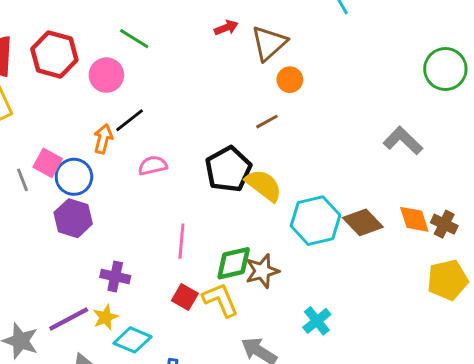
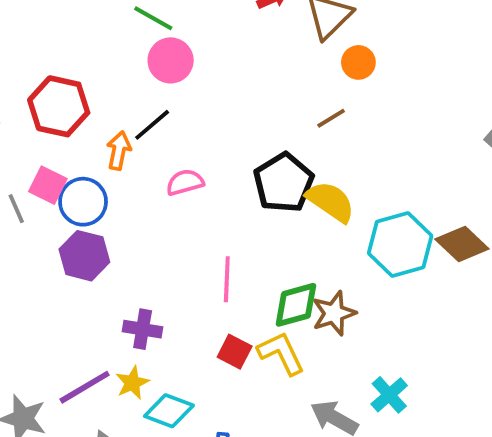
red hexagon: (54, 55) -> (59, 106), moved
pink circle: (106, 75) -> (171, 60), moved
cyan cross: (317, 321) -> (389, 395), moved

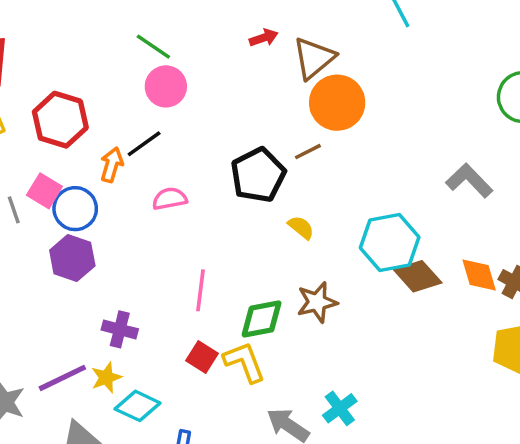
orange circle: (358, 62) -> (337, 103), size x1.8
black pentagon: (284, 183) -> (258, 175), moved
yellow semicircle: (331, 202) -> (301, 227), size x0.6
cyan hexagon: (400, 244) -> (390, 242), moved
brown star: (334, 313) -> (317, 302), moved

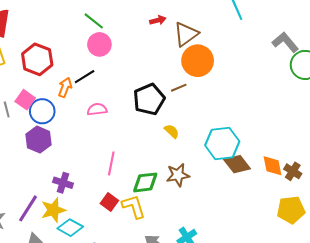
gray L-shape: (469, 181) -> (285, 42), moved
purple line: (62, 378) -> (28, 208), turned -36
yellow star: (106, 378) -> (53, 210), size x1.4

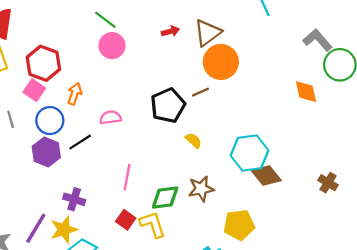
red arrow: (158, 20) -> (170, 31), moved
black line: (85, 77) -> (80, 142), moved
pink square: (25, 100) -> (34, 90), moved
orange diamond: (273, 166) -> (306, 92), moved
yellow pentagon: (291, 210) -> (239, 225), moved

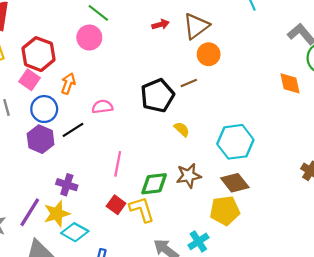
pink circle: (112, 46) -> (89, 38), moved
orange circle: (221, 62) -> (209, 54), size x0.7
brown diamond: (266, 176) -> (235, 183), moved

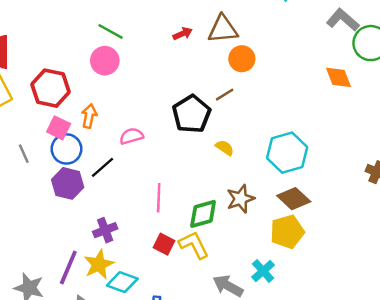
brown triangle: (196, 26) -> (223, 29), turned 40
pink square: (30, 80) -> (59, 128), moved
purple cross: (67, 185) -> (105, 230), turned -30

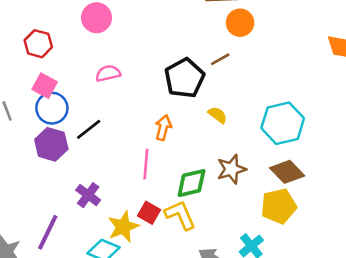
red hexagon: (51, 88) -> (38, 44), size x0.7
orange arrow: (89, 116) -> (163, 128), moved
pink semicircle: (131, 136) -> (108, 73), moved
purple cross: (105, 230) -> (88, 195), turned -35
yellow star: (99, 264) -> (123, 227), moved

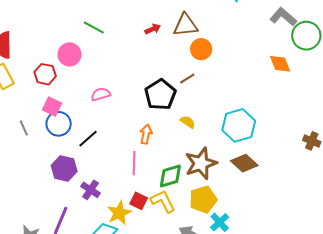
pink circle: (97, 18) -> (70, 54), moved
purple hexagon: (51, 144) -> (64, 168), moved
brown star: (231, 169) -> (201, 163), size x1.4
yellow pentagon: (279, 206) -> (203, 199), moved

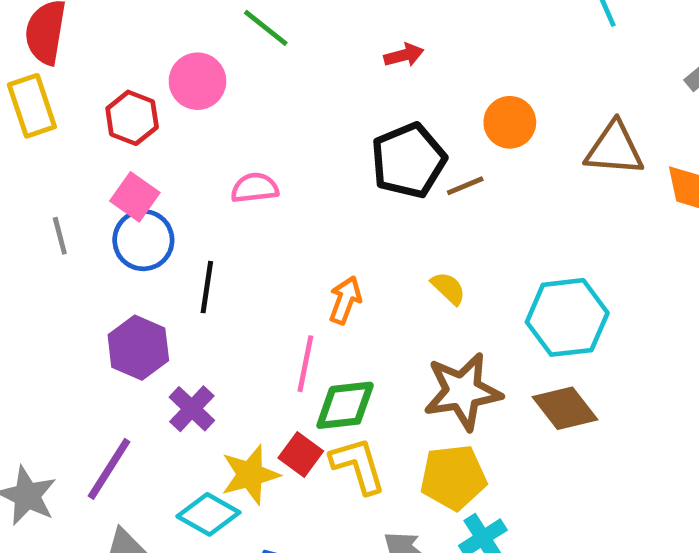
brown triangle: (185, 25) -> (614, 149), moved
black pentagon: (160, 95) -> (408, 160), moved
black line: (88, 139) -> (207, 287), turned -50
green diamond: (170, 176) -> (345, 405), moved

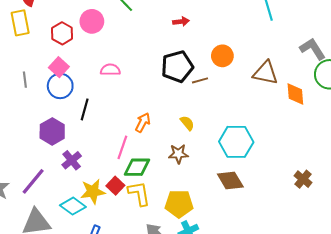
brown star: (463, 391) -> (178, 154), moved, size x0.6

